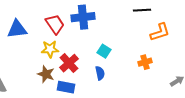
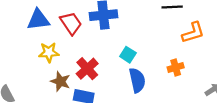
blue triangle: (17, 29) -> (38, 20), moved
yellow star: (50, 49) -> (49, 52), moved
blue semicircle: (100, 73) -> (137, 80), moved, size x1.5

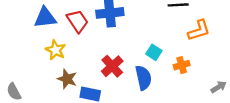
yellow star: (49, 52) -> (56, 50), turned 30
cyan square: (128, 55) -> (154, 52), moved
red cross: (87, 69) -> (112, 66), moved

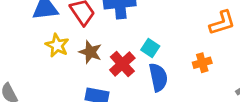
cyan square: (154, 52) -> (150, 48), moved
brown star: (67, 79) -> (90, 52), moved

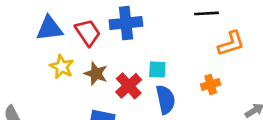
cyan square: (150, 48) -> (157, 69), turned -30

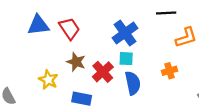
blue cross: (126, 23) -> (125, 33), moved, turned -30
yellow star: (62, 67) -> (48, 80), moved

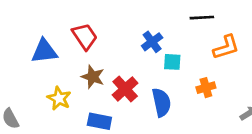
blue triangle: (38, 25) -> (44, 51), moved
blue cross: (125, 33) -> (152, 42), size x0.7
cyan square: (126, 59) -> (172, 62), moved

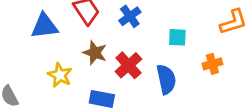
blue cross: (152, 42) -> (130, 16), moved

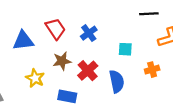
brown star: (95, 53) -> (62, 61), turned -30

